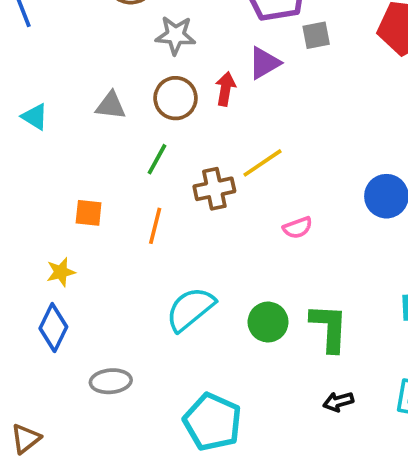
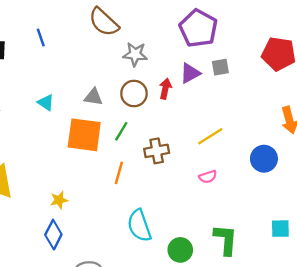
gray square: (316, 35) -> (220, 67), moved
yellow line: (262, 163) -> (210, 136), moved
orange square: (89, 213) -> (84, 135), moved, size x2.0
cyan semicircle: (190, 309) -> (139, 226), turned -72
green circle: (268, 322) -> (180, 250), moved

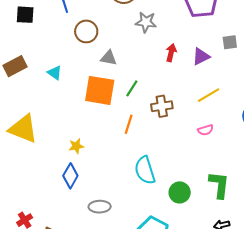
gray square: (220, 67) -> (230, 42), moved
purple triangle: (190, 73) -> (201, 57), moved
brown circle: (134, 94) -> (86, 31), moved
cyan triangle: (46, 102) -> (55, 73), moved

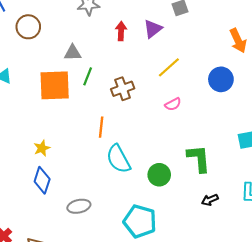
gray triangle: (109, 58) -> (73, 53), moved
orange line: (129, 124) -> (101, 127), moved

